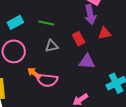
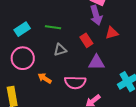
pink semicircle: (47, 80) -> (75, 82), moved

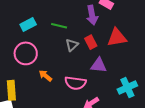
purple arrow: (96, 15) -> (92, 15), moved
red triangle: (112, 33) -> (117, 37), size x1.5
gray triangle: (60, 50) -> (72, 45), moved, turned -32

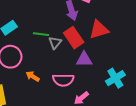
green line: (59, 26) -> (41, 34), moved
red rectangle: (91, 42) -> (74, 38), size x1.5

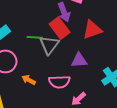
red rectangle: (74, 38) -> (60, 28), moved
gray triangle: (55, 43) -> (49, 45), size x1.5

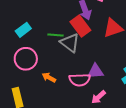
gray triangle: (49, 45) -> (70, 43), turned -30
purple triangle: (79, 60) -> (95, 71), moved

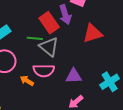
red rectangle: (80, 26) -> (49, 23), moved
pink semicircle: (80, 80) -> (44, 71), moved

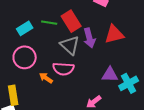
purple arrow: (65, 15) -> (89, 38), moved
green line: (35, 38) -> (49, 23), moved
purple triangle: (74, 76) -> (110, 75), moved

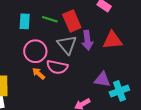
cyan rectangle: (25, 28) -> (25, 21), turned -63
pink circle: (25, 57) -> (35, 51), moved

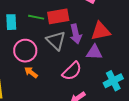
red rectangle: (72, 21) -> (58, 16), turned -70
pink semicircle: (57, 67) -> (72, 71), moved, turned -50
purple triangle: (102, 80) -> (94, 52), moved

